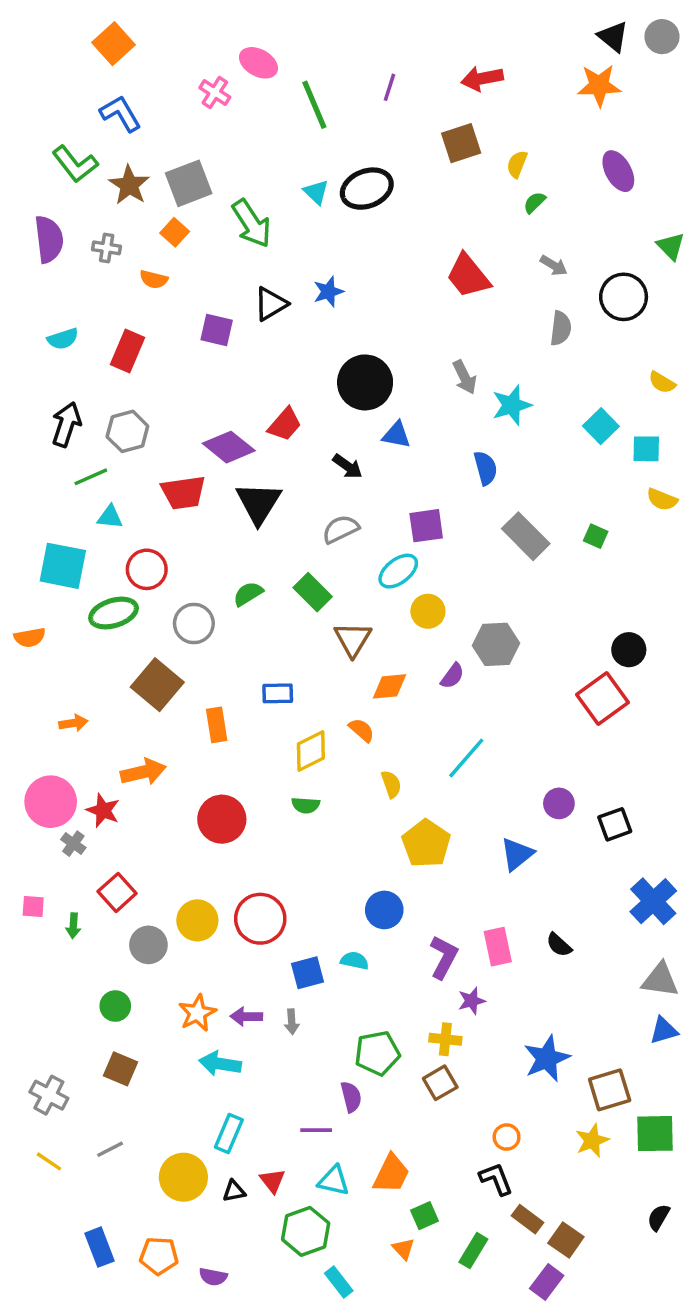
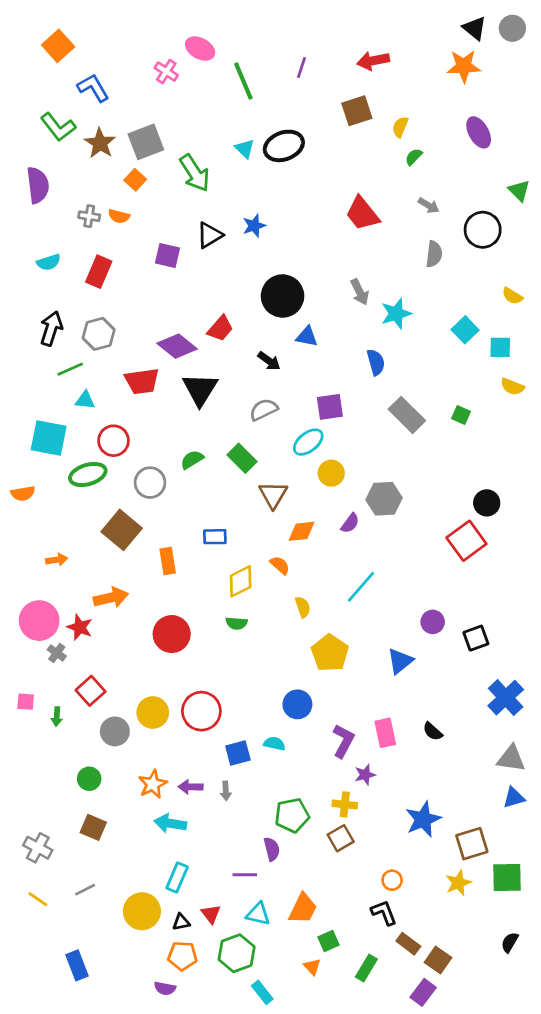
orange square: (114, 44) -> (58, 46), moved
gray cross: (107, 248) -> (89, 216), moved
orange pentagon: (159, 1256) -> (182, 956), moved

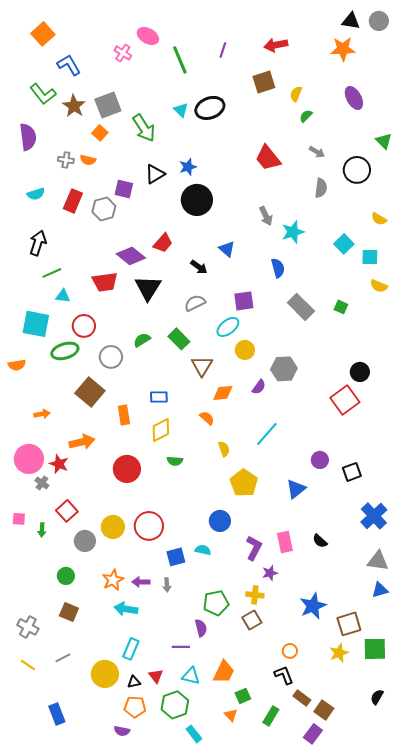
black triangle: (475, 28) -> (351, 21), turned -30
black circle: (283, 296) -> (197, 200), moved
gray hexagon: (99, 334) -> (104, 209), moved
blue triangle: (307, 337) -> (227, 249), turned 30
yellow diamond: (241, 581) -> (161, 430), moved

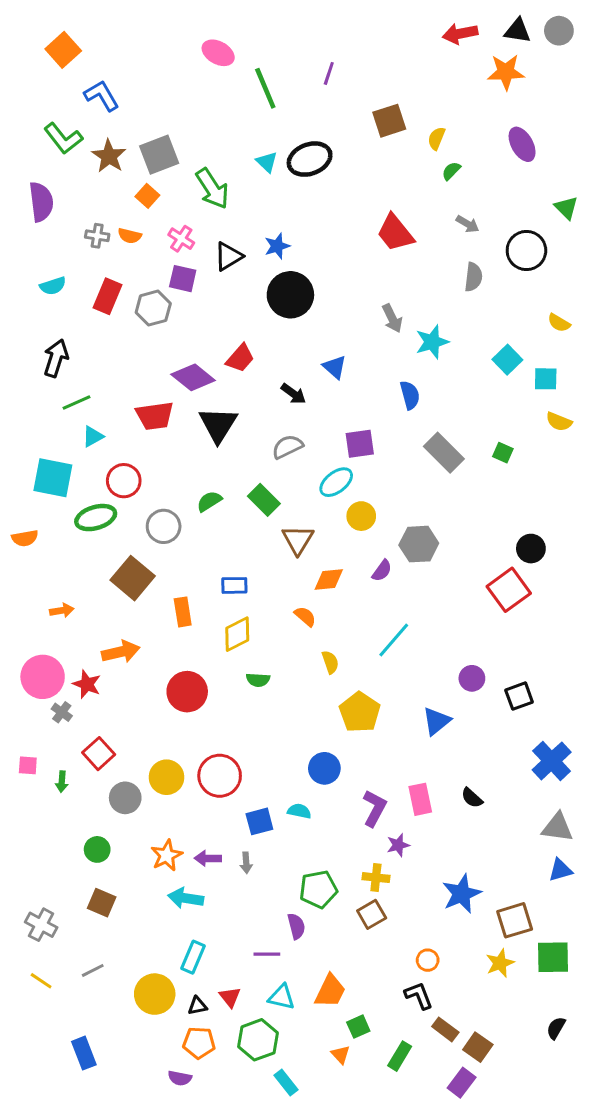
red arrow: (276, 45) -> (460, 34), moved
pink cross: (123, 53) -> (181, 239), moved
cyan triangle: (63, 296) -> (93, 436), turned -35

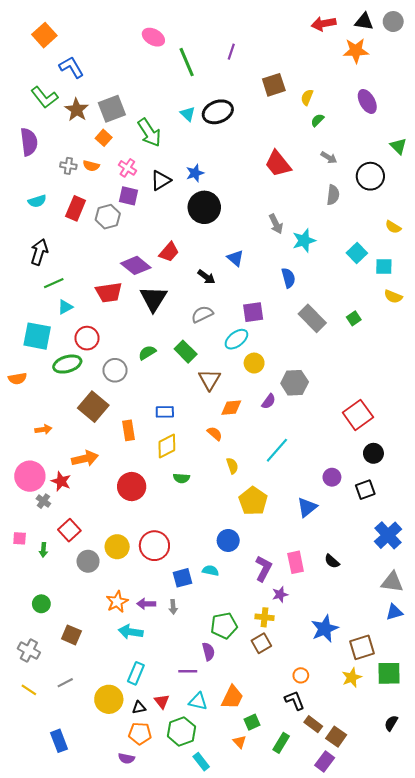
green square: (503, 453) -> (354, 318), turned 32
black circle: (531, 549) -> (373, 453), moved
green circle: (97, 849) -> (41, 604), moved

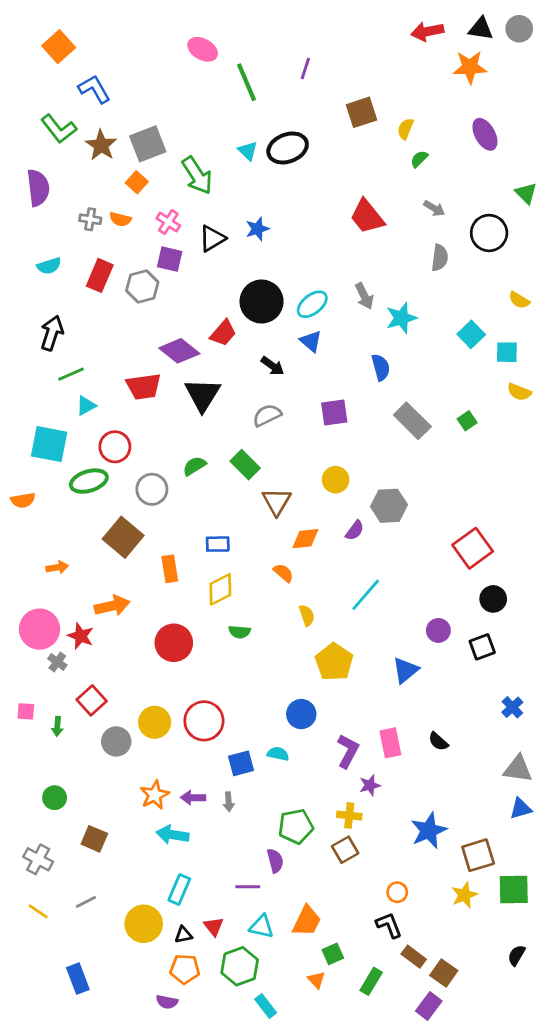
black circle: (204, 207) -> (262, 302), moved
cyan ellipse: (236, 339) -> (312, 304), moved
blue cross: (388, 535) -> (512, 707), size x0.6

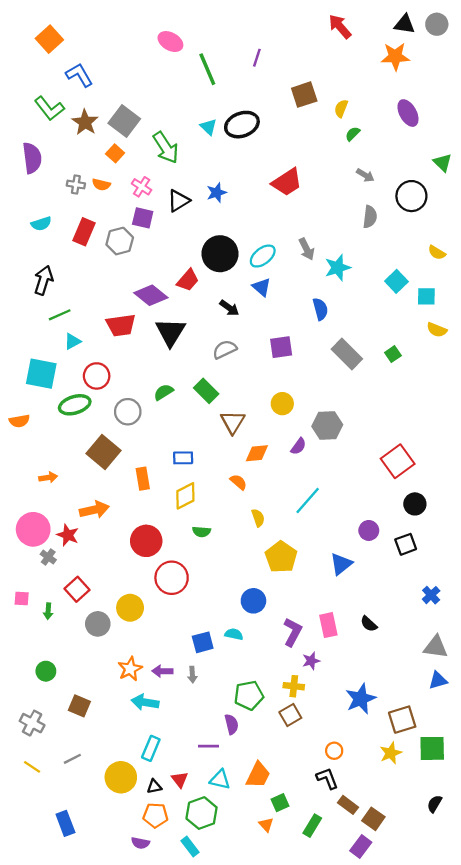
red arrow: (427, 31) -> (340, 27), moved, turned 60
gray square: (148, 144) -> (124, 121), turned -32
red trapezoid: (367, 217) -> (287, 182), moved, turned -84
red circle: (204, 721) -> (172, 578), moved
cyan rectangle: (266, 1006) -> (190, 846), moved

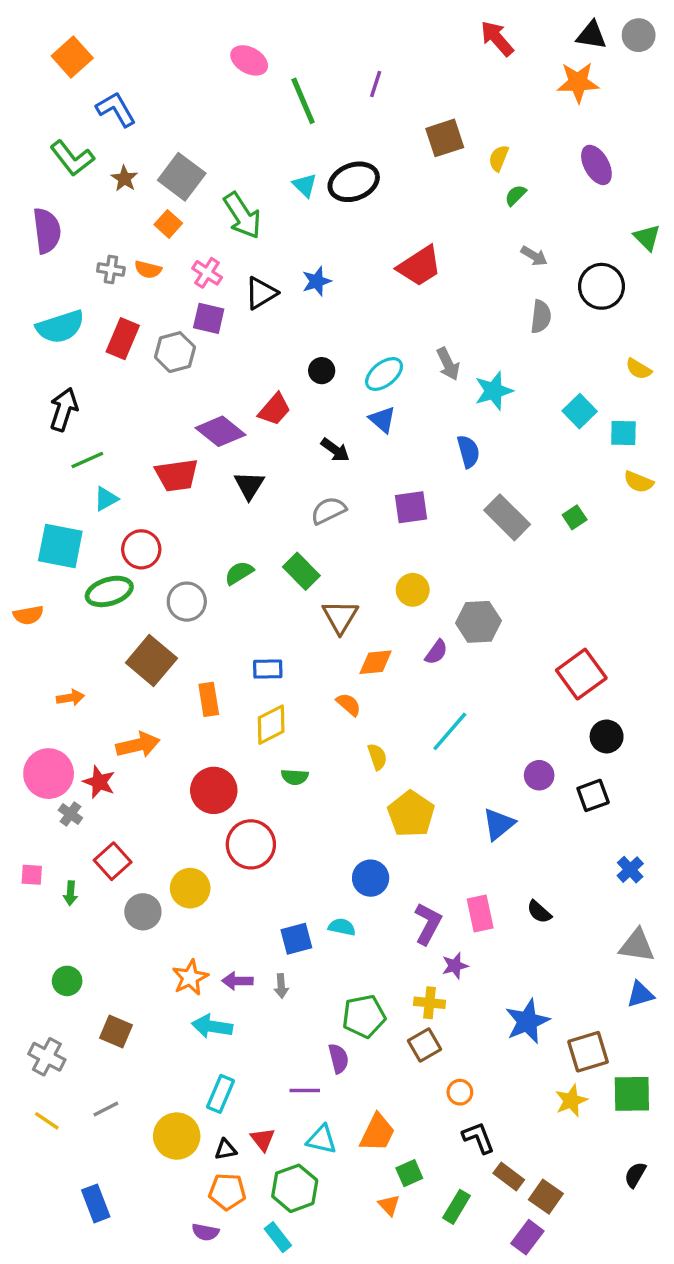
brown star: (85, 122) -> (124, 178), size x0.7
cyan semicircle: (41, 224) -> (60, 327), size x1.6
black circle: (220, 254) -> (322, 371), size x0.5
black triangle: (170, 332) -> (249, 485), size x0.7
orange circle: (334, 751) -> (460, 1092), moved

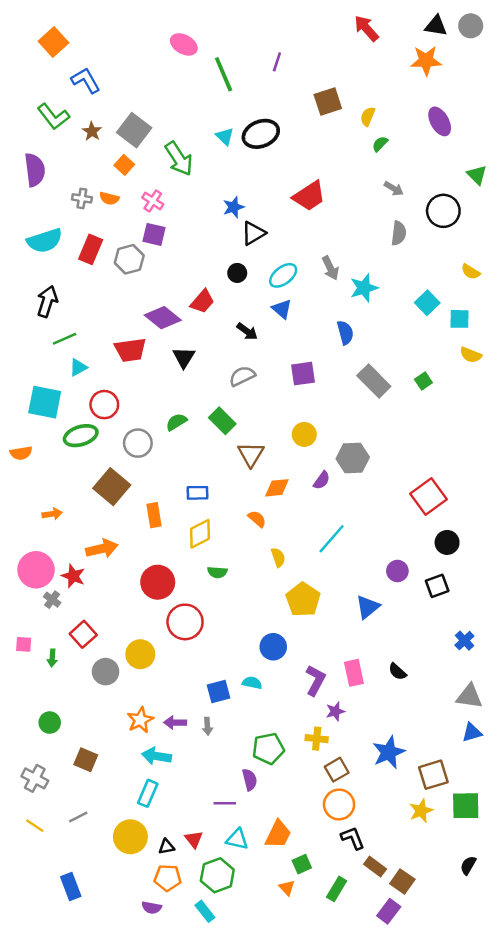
black triangle: (261, 293) -> (253, 233), moved
brown square: (424, 1045) -> (337, 770), moved
orange circle: (460, 1092) -> (339, 804), size x1.6
cyan rectangle: (221, 1094) -> (148, 793), moved

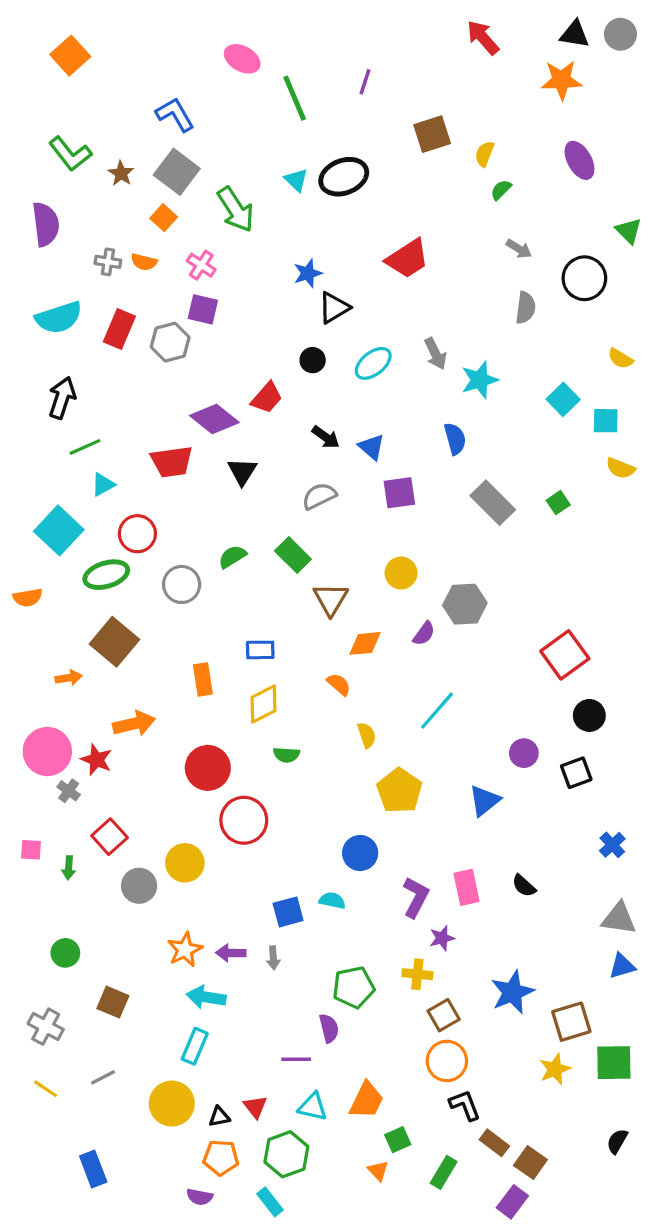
blue L-shape: (86, 80) -> (175, 114), moved
blue triangle: (282, 309) -> (372, 447), moved
cyan square: (45, 402) -> (59, 530), turned 32
brown square: (112, 487) -> (114, 642), moved

